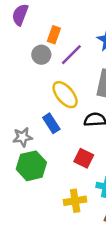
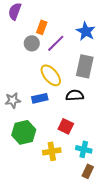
blue rectangle: (51, 123) -> (40, 98), turned -70
gray star: (23, 137) -> (13, 100), moved
yellow cross: (75, 201) -> (52, 151), moved

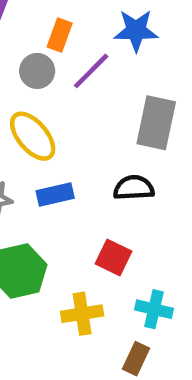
blue star: (86, 31) -> (136, 31), moved, turned -30
yellow ellipse: (51, 75) -> (33, 136), moved
brown rectangle: (88, 171) -> (136, 359), moved

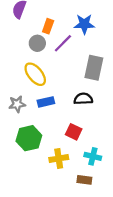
brown rectangle: (136, 359) -> (84, 180), turned 72

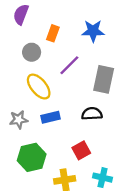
gray circle: (37, 43) -> (32, 52), moved
purple line: (63, 43) -> (69, 65), moved
red square: (74, 132) -> (81, 150), turned 35

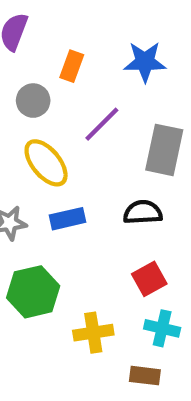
red square: (81, 150) -> (149, 279), moved

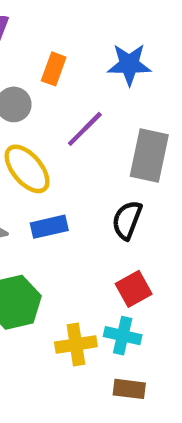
black semicircle: (143, 212) -> (127, 220), turned -66
cyan cross: (162, 328) -> (123, 336), moved

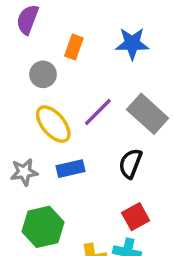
purple line: (85, 129) -> (98, 112), moved
gray rectangle: (149, 156) -> (148, 114), turned -60

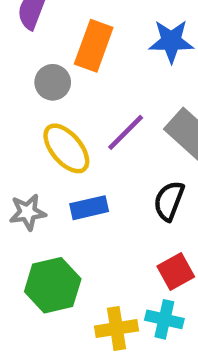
orange rectangle: (74, 47) -> (94, 46), size x1.5

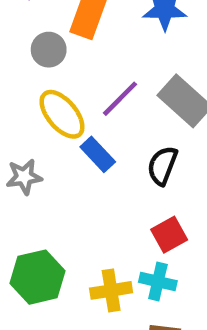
blue rectangle: (89, 208) -> (98, 154), moved, turned 60
green hexagon: (53, 285) -> (37, 277), moved

